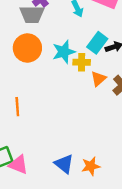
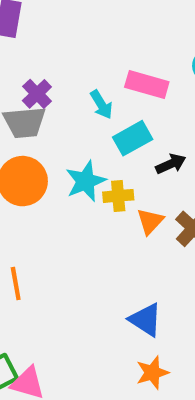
cyan rectangle: (97, 43) -> (133, 138), moved, turned 30
blue triangle: (64, 164) -> (145, 320), moved

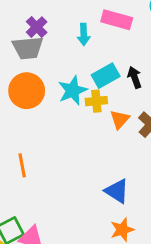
cyan arrow: (101, 105) -> (84, 34), turned 30
cyan rectangle: (133, 138) -> (106, 76), moved
black arrow: (171, 164) -> (135, 77), turned -85

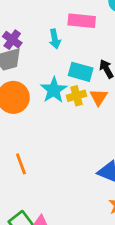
cyan rectangle: (106, 76) -> (81, 72), turned 55
orange triangle: (120, 119) -> (99, 97), moved

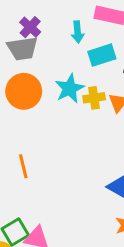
cyan rectangle: (81, 72) -> (102, 55), moved, turned -40

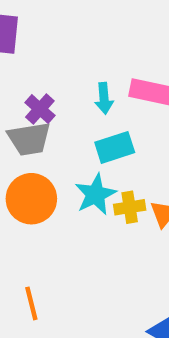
cyan arrow: (78, 32) -> (104, 98), moved
cyan rectangle: (102, 55) -> (115, 147), moved

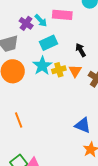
cyan arrow: (104, 98) -> (41, 21), turned -32
purple cross: (40, 109) -> (26, 23), moved

